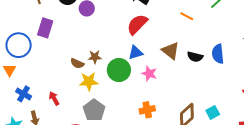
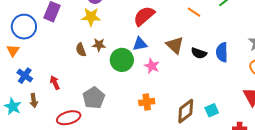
brown semicircle: (77, 63) -> (81, 50), turned 40
yellow star: (89, 82) -> (91, 17), moved

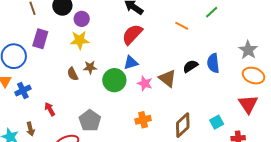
brown triangle: (175, 45) -> (167, 78), moved
black semicircle: (199, 53) -> (190, 66), turned 133
blue cross: (25, 76) -> (23, 90), moved, turned 35
cyan square: (212, 110) -> (217, 122), moved

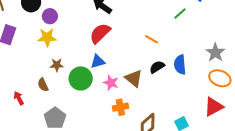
orange line: (182, 26) -> (151, 39), moved
brown semicircle: (73, 74) -> (43, 85), moved
red triangle: (248, 104) -> (214, 107), turned 35
red arrow: (50, 109) -> (19, 98), moved
orange cross: (143, 120) -> (120, 107), moved

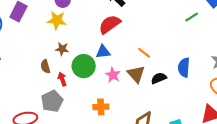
orange line: (151, 39) -> (144, 53), moved
black semicircle: (157, 67) -> (159, 78), moved
red arrow: (19, 98) -> (62, 79), moved
orange cross: (120, 107) -> (101, 107), moved

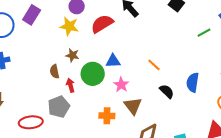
red semicircle: (110, 24) -> (102, 24), moved
brown triangle: (136, 74) -> (133, 106), moved
black semicircle: (159, 78) -> (167, 91), turned 63

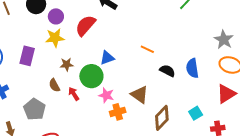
purple rectangle: (32, 15) -> (27, 56), moved
blue semicircle: (193, 82) -> (192, 68), moved
pink star: (121, 85) -> (106, 95), moved
gray pentagon: (59, 107) -> (34, 109), moved

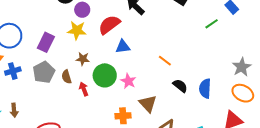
blue triangle: (107, 58) -> (123, 47), moved
pink star: (106, 95) -> (128, 81), moved
gray pentagon: (34, 109) -> (44, 72), moved

